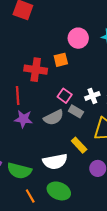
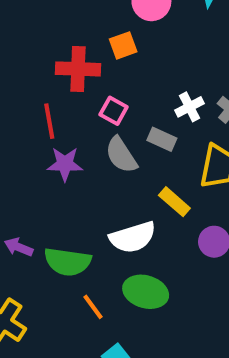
pink square: (65, 96) -> (114, 111), moved
gray semicircle: (54, 117) -> (121, 155), turned 90

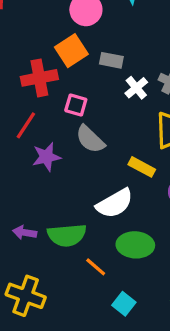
orange square: (123, 45) -> (71, 51), size x1.4
red line: (49, 121) -> (26, 125), turned 56
gray rectangle: (162, 139) -> (111, 60), moved

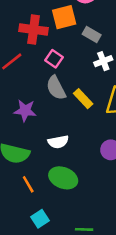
purple star: (46, 157) -> (25, 111), moved
yellow rectangle: (142, 167) -> (83, 99), moved
white semicircle: (115, 203) -> (58, 142), size x0.7

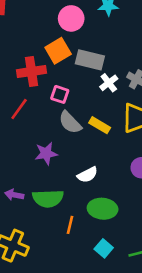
gray rectangle: (92, 34) -> (90, 60), size x1.5
orange line: (28, 184) -> (70, 225), turned 60
cyan square: (40, 219) -> (104, 248), moved

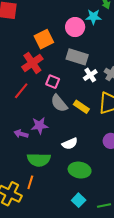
pink circle: (71, 18) -> (75, 27), moved
orange square: (58, 51) -> (44, 39), moved
red cross: (31, 71) -> (32, 63), turned -30
purple arrow: (14, 195) -> (21, 134), moved
orange line: (70, 225) -> (30, 182), moved

